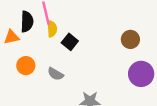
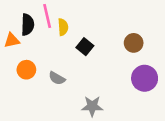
yellow semicircle: (52, 29) -> (63, 27), moved
black square: (70, 42) -> (85, 47), moved

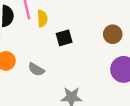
black square: (85, 47) -> (64, 38), turned 35

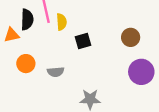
gray semicircle: (36, 69) -> (56, 72), turned -35

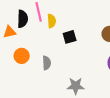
gray semicircle: (56, 72) -> (47, 63), turned -88

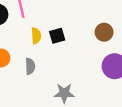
yellow semicircle: (52, 21) -> (36, 36), moved

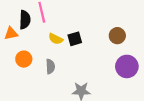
yellow semicircle: (36, 36) -> (56, 39), turned 120

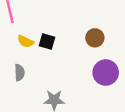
black square: (75, 39) -> (47, 41), turned 32

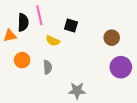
black square: (47, 41) -> (71, 25), moved

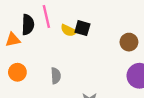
yellow semicircle: (53, 41) -> (69, 30), moved
orange circle: (22, 60) -> (17, 72), moved

